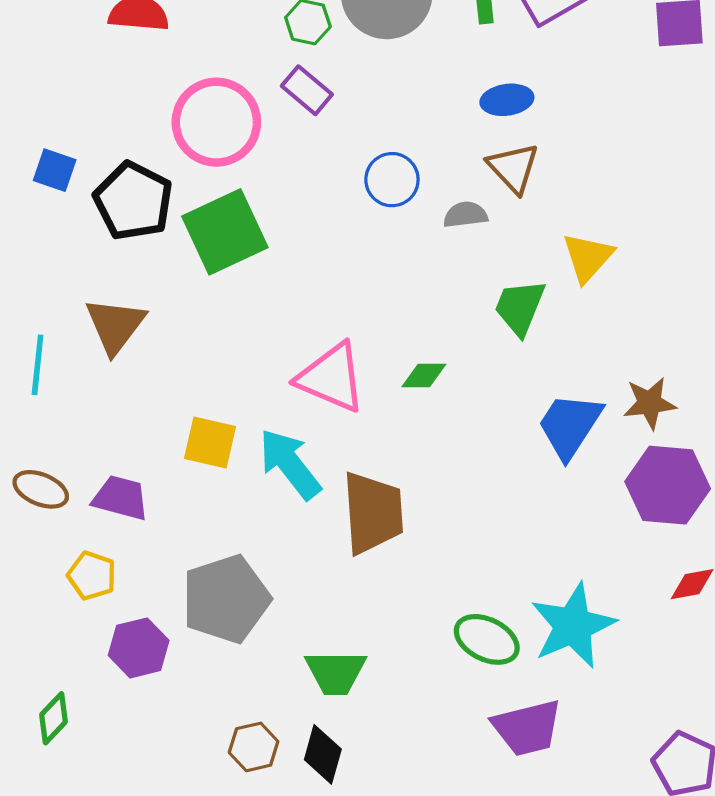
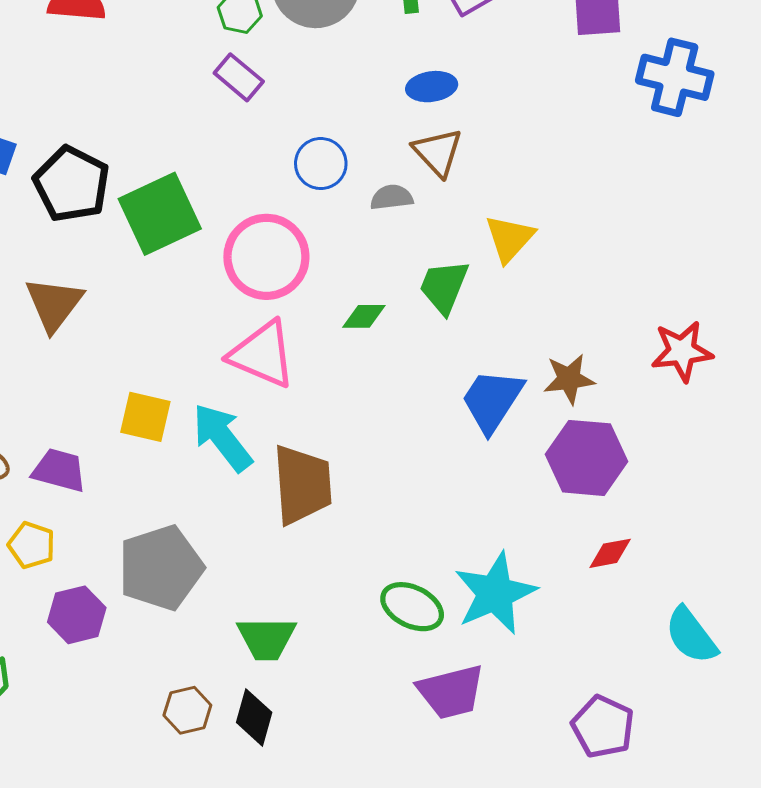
pink circle: (216, 122) -> (266, 257), moved
green diamond: (424, 375) -> (364, 316), moved

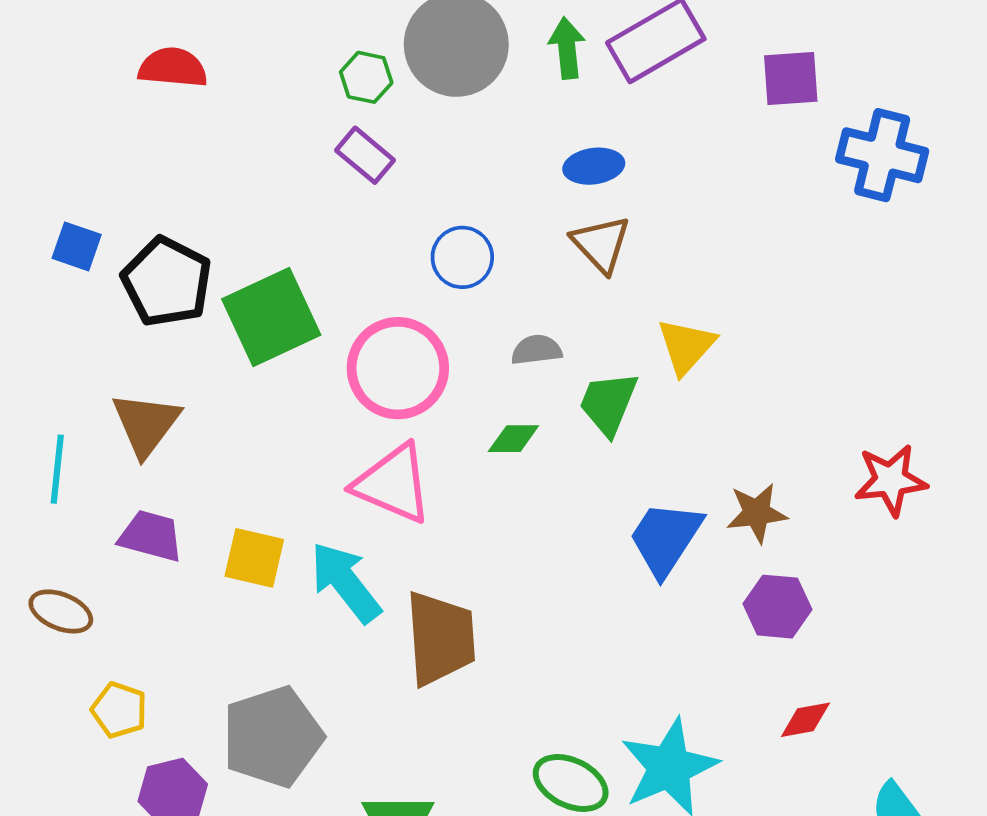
gray semicircle: (392, 197) -> (537, 350), moved
purple hexagon: (586, 458) -> (777, 607), size x0.7
purple trapezoid: (59, 470) -> (151, 536), moved

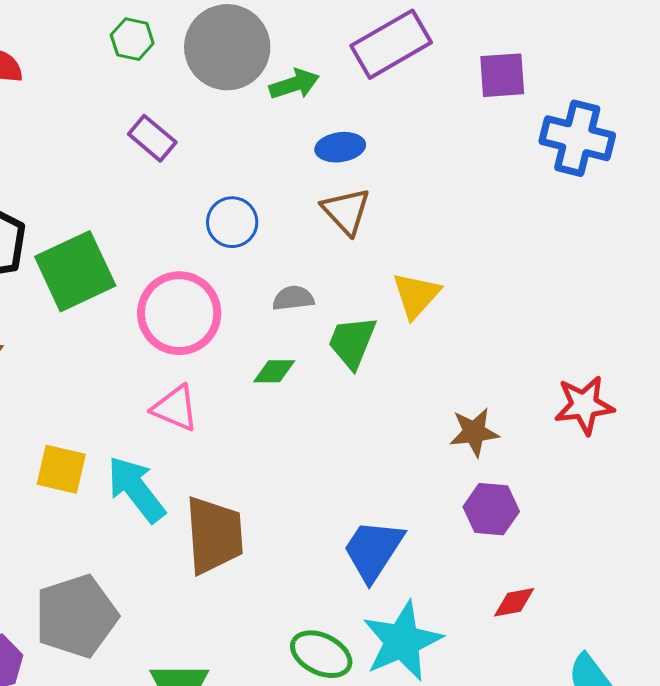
green arrow: (567, 48) -> (294, 84), moved, turned 78
green hexagon: (366, 77) -> (132, 39), moved
pink triangle: (393, 484) -> (175, 408), size x0.7
blue trapezoid: (666, 538) -> (373, 550), moved

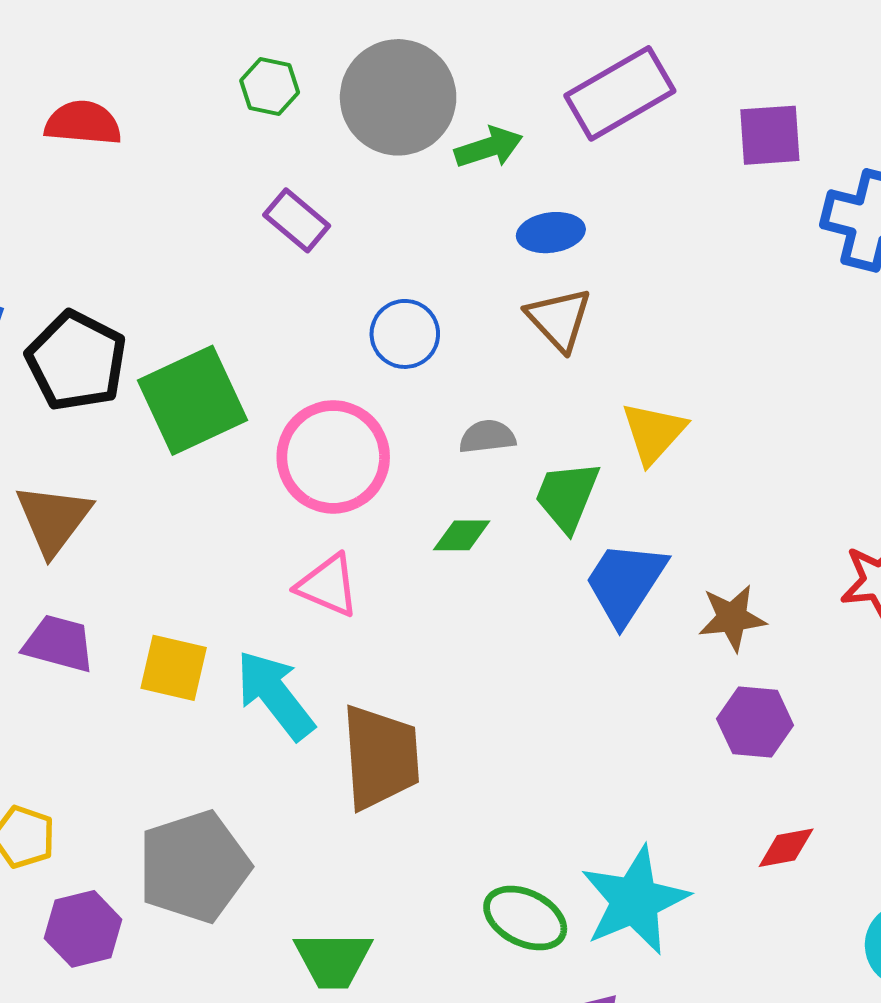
blue trapezoid: (373, 550) -> (625, 583), moved

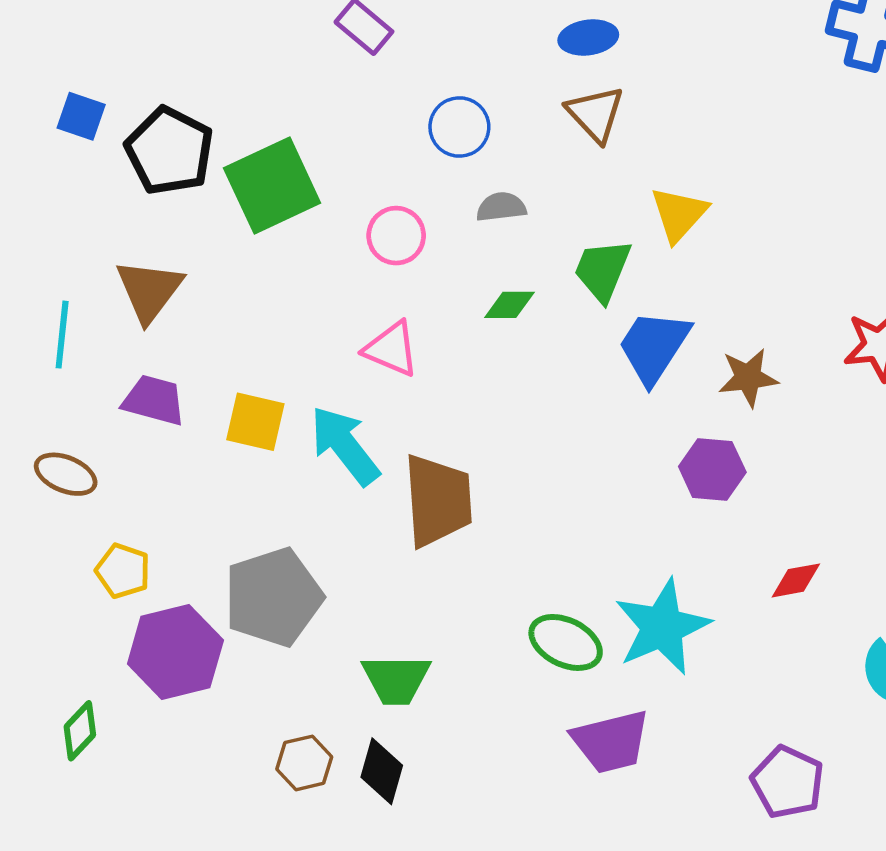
gray semicircle: (487, 437) -> (501, 207), moved
pink circle: (333, 457) -> (396, 236), size x0.6
purple hexagon: (755, 722) -> (712, 469), moved
purple hexagon: (83, 929) -> (175, 652), size x1.4

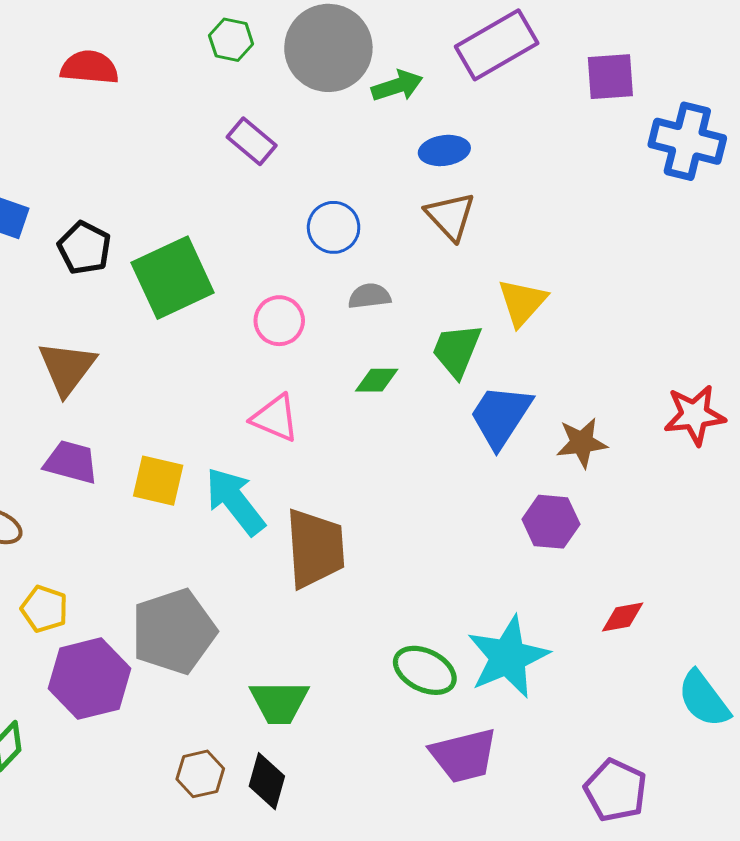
black pentagon: (169, 151) -> (84, 248), size x0.7

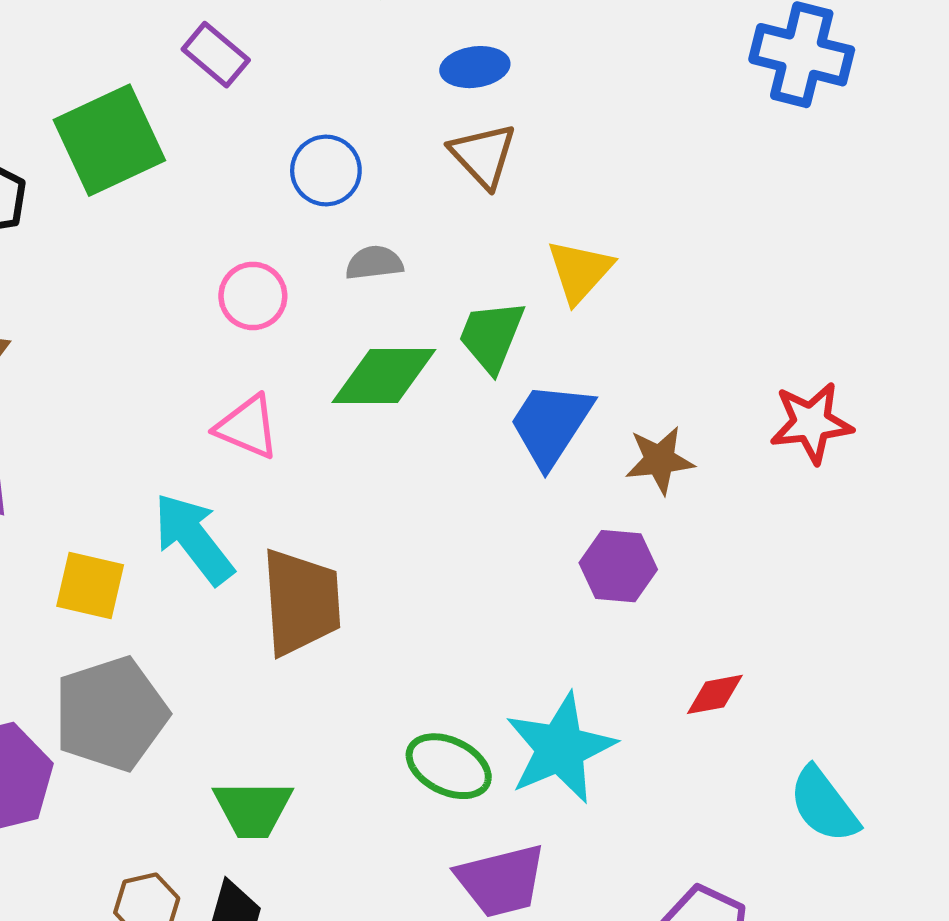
green square: (173, 278) -> (109, 140), moved
green diamond: (377, 380) -> (384, 376), size x1.8
yellow square: (158, 481) -> (90, 586), moved

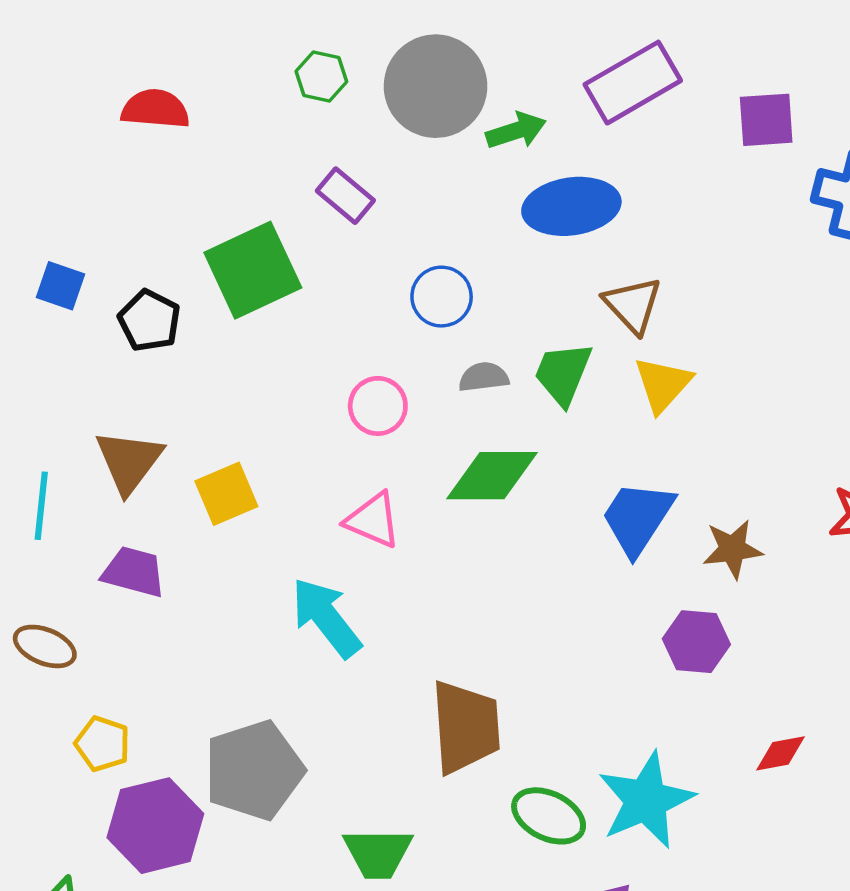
blue ellipse: (475, 67) -> (571, 206), size x1.6
brown triangle: (483, 155) -> (633, 305), moved
green trapezoid: (491, 336) -> (563, 374), moved
yellow square: (90, 586) -> (226, 494), moved, turned -36
brown trapezoid: (301, 602) -> (466, 727), moved

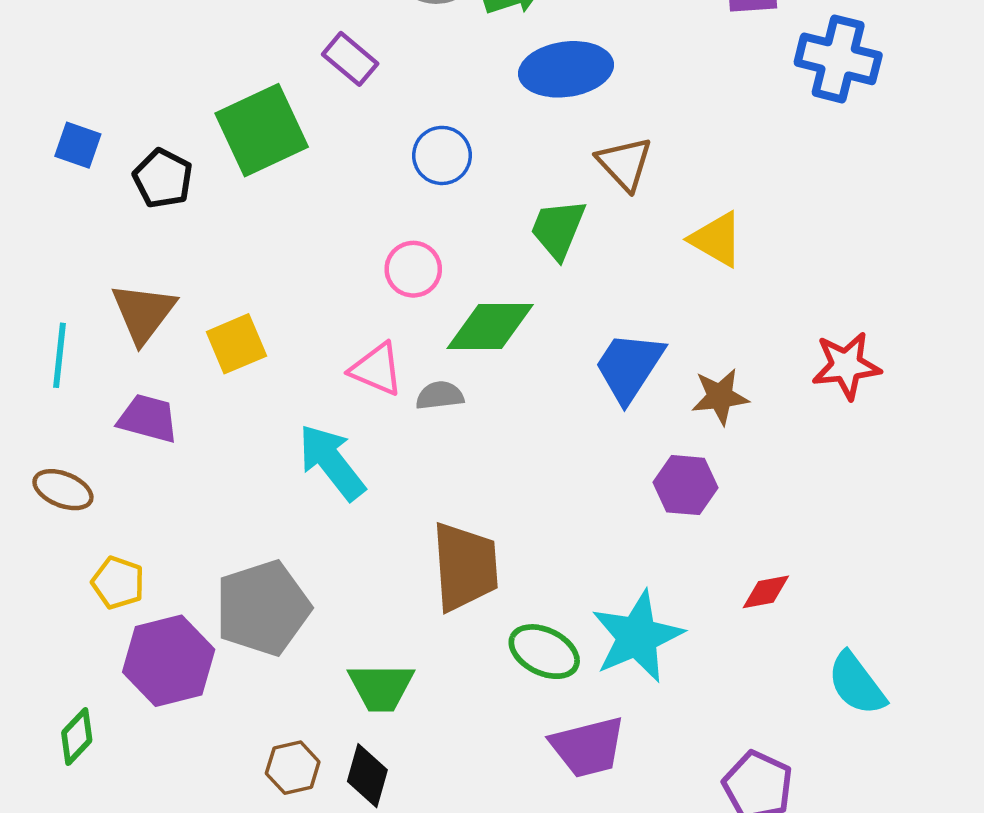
gray semicircle: (484, 377) -> (440, 395), moved
yellow triangle: (663, 384) -> (716, 239), moved, turned -42
pink circle: (378, 406) -> (413, 269), moved

